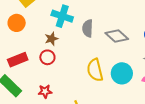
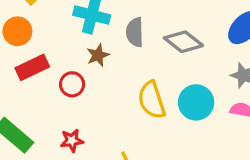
brown star: (51, 39) -> (98, 55), moved
red rectangle: (18, 60) -> (32, 67), moved

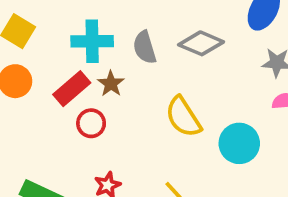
red rectangle: (32, 67) -> (72, 89), moved
cyan circle: (196, 102) -> (239, 143), moved

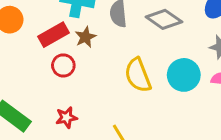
cyan circle: (239, 143) -> (184, 75), moved

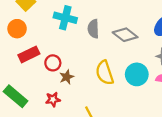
red rectangle: (53, 35) -> (29, 54), moved
brown star: (86, 37) -> (67, 77), moved

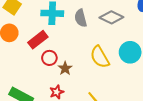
red rectangle: (29, 54) -> (38, 40), moved

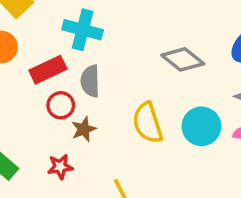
gray semicircle: (81, 18) -> (90, 81), moved

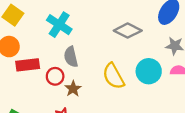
cyan cross: (83, 30) -> (59, 25), turned 30
red rectangle: (48, 70) -> (28, 65), moved, turned 30

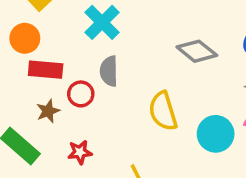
cyan circle: (149, 71) -> (216, 134), moved
brown star: (73, 89) -> (48, 111), moved

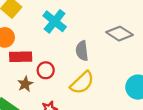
gray semicircle: (109, 71) -> (82, 51), moved
yellow semicircle: (163, 111) -> (82, 83), moved, turned -110

